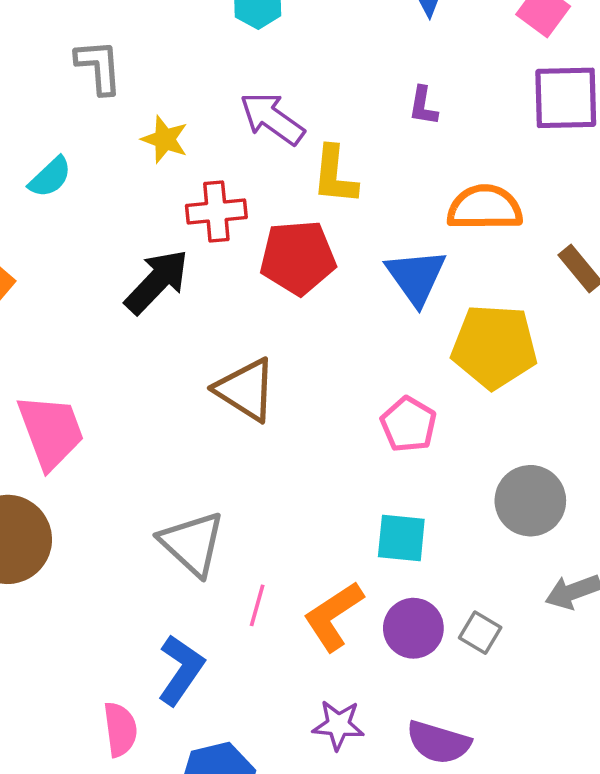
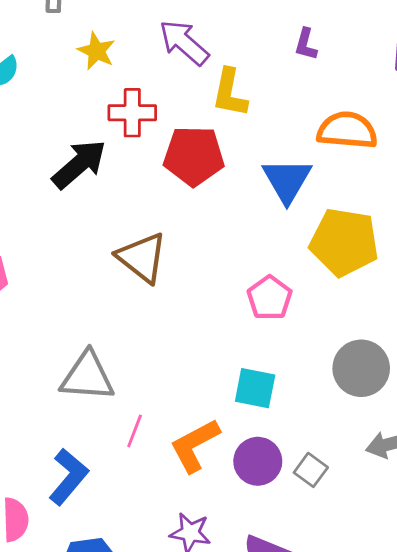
gray triangle: (192, 543) -> (87, 376), turned -44

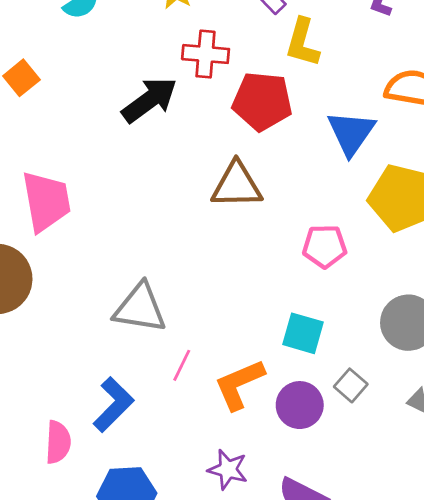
brown triangle: (142, 258) -> (237, 185), moved, turned -44
pink pentagon: (270, 298) -> (325, 246), turned 30
gray square: (311, 470) -> (351, 385), moved

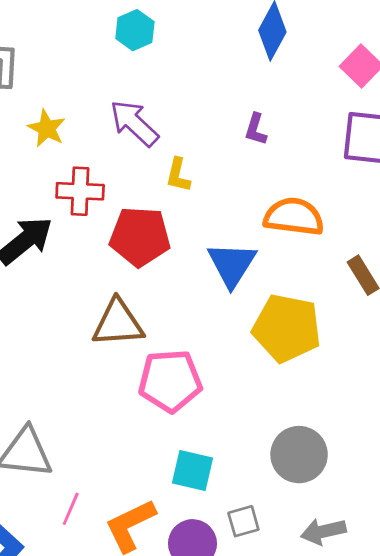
yellow L-shape: (303, 43) -> (178, 175), size x0.7
pink pentagon: (325, 246) -> (170, 381), moved, size x1.4
gray square: (351, 385) -> (243, 521), turned 36

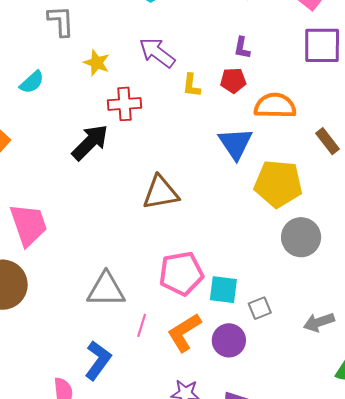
red pentagon: (140, 237) -> (233, 80), moved, size x0.6
pink pentagon: (170, 381) -> (181, 273), moved
gray circle: (299, 455) -> (301, 237), moved
gray square: (243, 521) -> (260, 308), moved

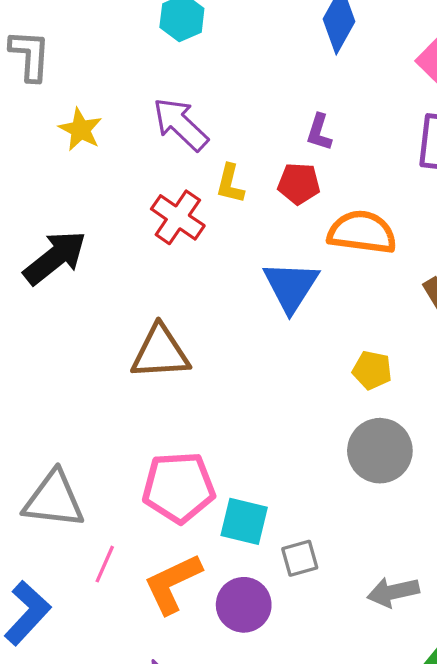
red cross: (125, 104) -> (178, 217), moved, turned 32
yellow pentagon: (278, 184) -> (372, 370), moved, size x0.5

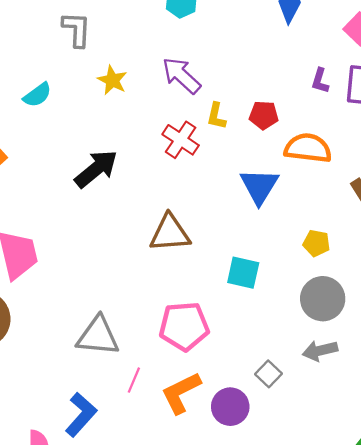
purple L-shape: (319, 132) -> (320, 81), moved
cyan square: (244, 521) -> (243, 273), moved
gray square: (300, 558) -> (268, 374), turned -30
gray arrow: (393, 592) -> (320, 351), moved

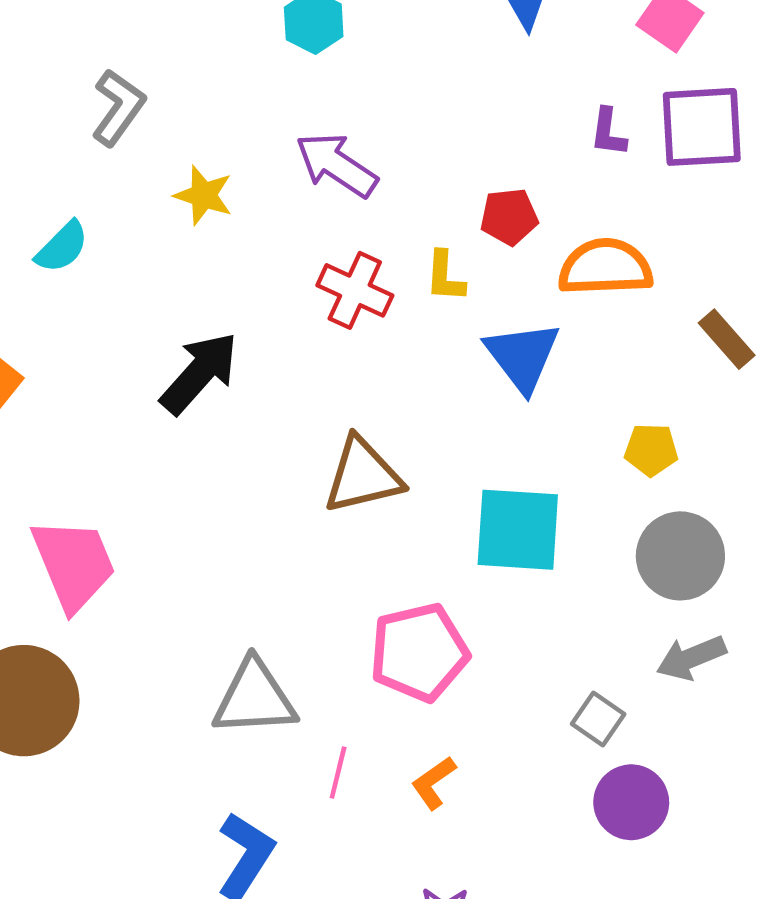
gray L-shape: (77, 29) -> (118, 107), turned 42
yellow L-shape: (216, 116) -> (445, 277), moved
cyan square: (243, 273) -> (518, 530), size x1.4
orange L-shape: (181, 393) -> (434, 783), size x0.6
purple circle: (230, 407) -> (631, 802), moved

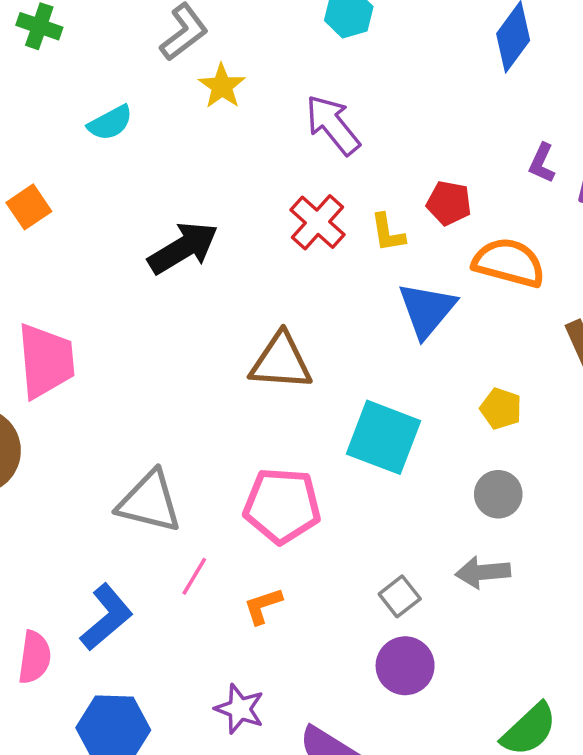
yellow star: (204, 195) -> (222, 86), moved
yellow L-shape: (445, 277) -> (388, 233), turned -30
gray circle: (680, 556) -> (498, 494), size x0.7

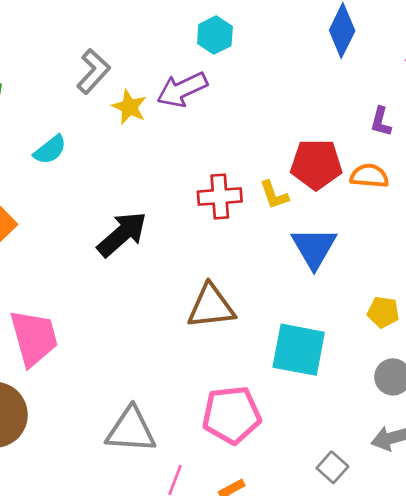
purple arrow: (333, 125) -> (182, 89), moved, turned -66
red pentagon: (449, 203) -> (316, 164), size x1.5
red cross: (318, 222) -> (220, 197), turned -36
orange semicircle: (509, 263) -> (369, 176), moved, size x0.7

